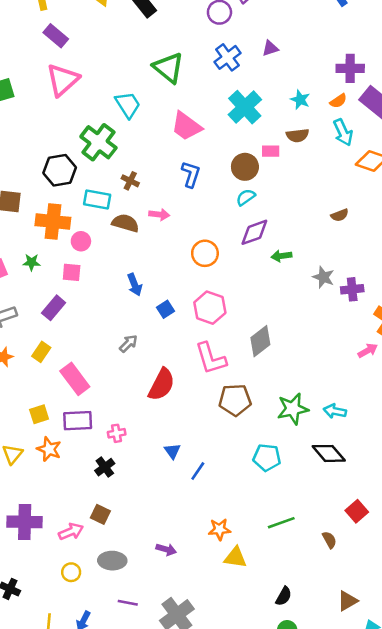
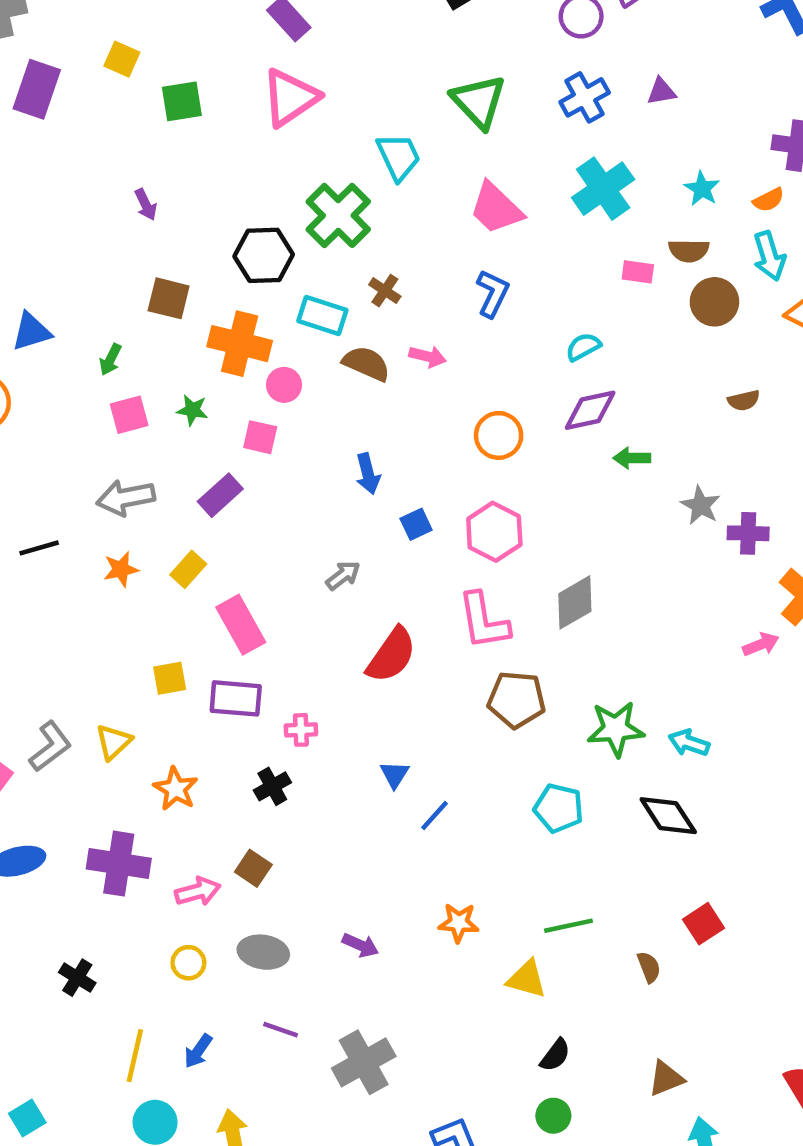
brown circle: (245, 167) -> (714, 302), moved
orange star: (49, 449) -> (176, 789), moved
yellow triangle: (235, 557) -> (527, 979), moved

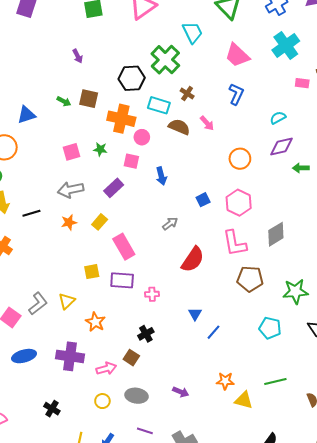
pink arrow: (428, 356) -> (207, 123), turned 35
green arrow: (110, 360) -> (64, 101), moved, turned -88
blue arrow: (368, 474) -> (161, 176), moved
black cross: (272, 786) -> (146, 334), moved
yellow triangle: (527, 979) -> (244, 400), moved

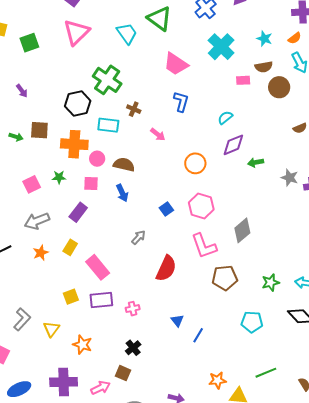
cyan trapezoid: (192, 32) -> (127, 33), moved
brown semicircle: (179, 127) -> (124, 165), moved
green star: (295, 291) -> (271, 283), size x0.7
gray L-shape: (38, 304) -> (22, 319), moved

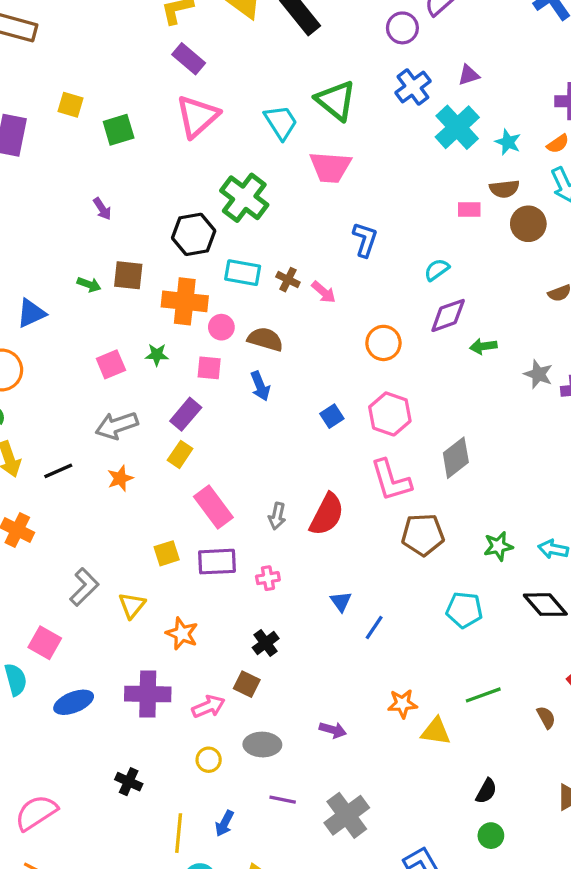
cyan cross: (221, 47) -> (457, 127), moved
pink trapezoid: (176, 64) -> (330, 167), moved, turned -32
brown cross: (134, 109) -> (288, 280), moved
gray arrow: (138, 237) -> (277, 516), moved, turned 147
yellow rectangle: (70, 247) -> (180, 454), moved

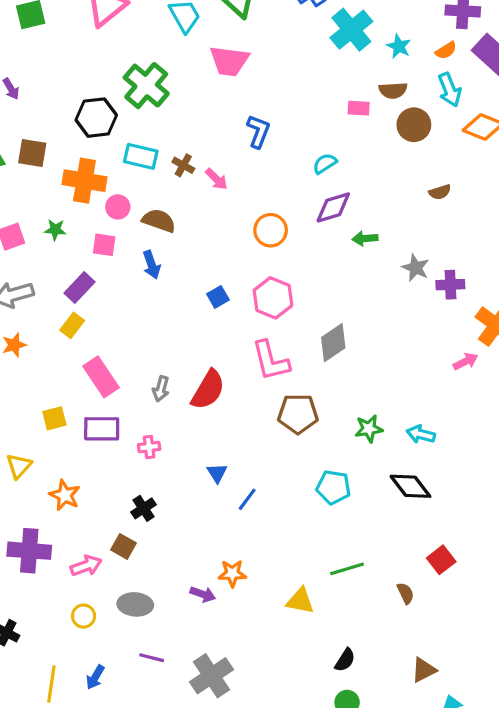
orange star: (402, 704) -> (232, 573), moved

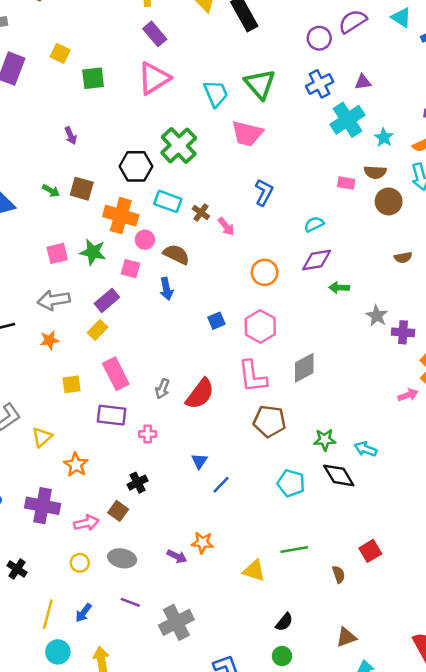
green star: (55, 230) -> (93, 252), size x1.5
yellow square: (54, 418) -> (72, 384), moved
black diamond: (410, 486) -> (339, 475), moved

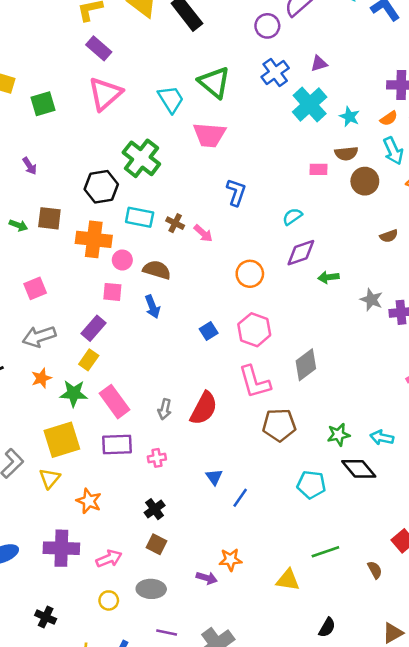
green star: (93, 252) -> (74, 393), moved
yellow square: (72, 384) -> (62, 440), moved, size x1.8
brown square: (118, 511) -> (157, 544), moved

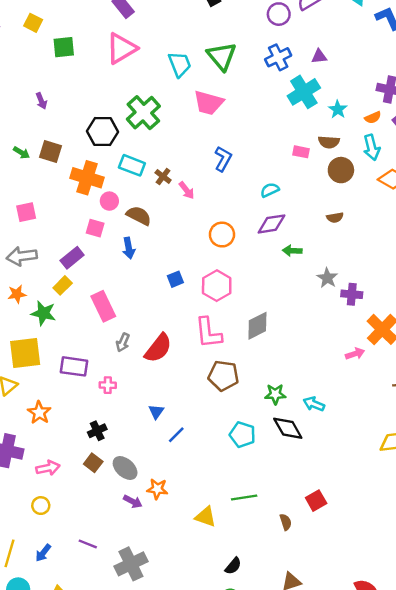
brown semicircle: (389, 236) -> (335, 217), moved
pink rectangle: (115, 402) -> (103, 306), moved
gray ellipse: (151, 589) -> (125, 468), moved, turned 30

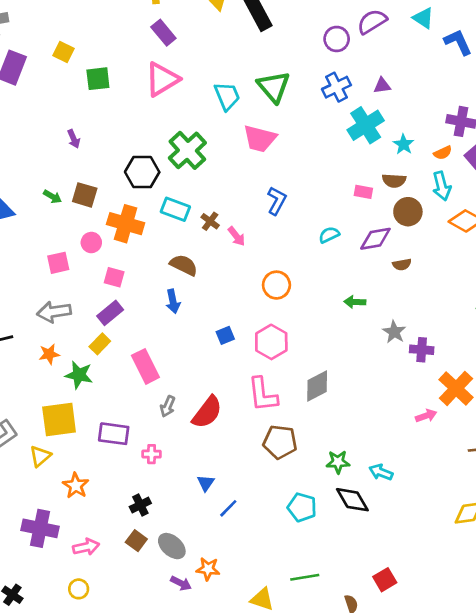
pink circle: (109, 201) -> (91, 243), moved
purple diamond: (271, 224) -> (375, 239), moved
pink square: (95, 228) -> (114, 277), moved

